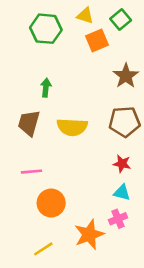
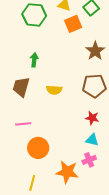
yellow semicircle: (72, 127) -> (54, 90), size x0.7
orange star: (89, 234) -> (67, 172), turned 30
yellow line: (43, 249) -> (32, 183), turned -42

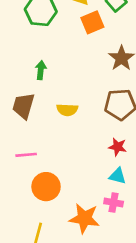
pink cross: (89, 160) -> (114, 202), turned 32

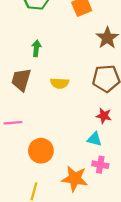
pink line: (26, 155) -> (13, 123), moved
cyan triangle: (118, 176) -> (94, 139), moved

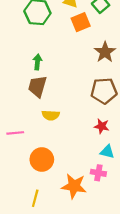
brown trapezoid: (21, 80) -> (37, 86), moved
yellow semicircle: (60, 83) -> (51, 115), moved
cyan triangle: (94, 139) -> (107, 152), moved

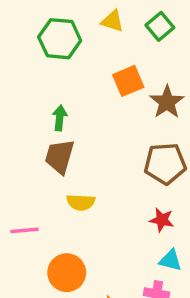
orange square: (81, 22) -> (128, 81), moved

